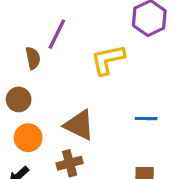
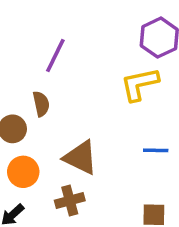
brown semicircle: (33, 58) -> (41, 104), moved
yellow L-shape: (108, 60) -> (140, 84), moved

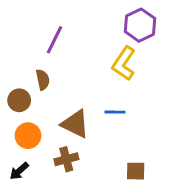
yellow L-shape: (140, 84) -> (124, 63), turned -44
blue line: (156, 150) -> (115, 112), moved

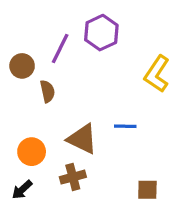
purple hexagon: (140, 25) -> (101, 33), moved
yellow L-shape: (124, 63) -> (157, 74), moved
brown circle: (19, 100) -> (22, 66), moved

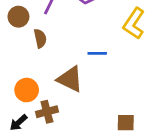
blue line: (125, 126) -> (97, 53), moved
brown cross: (73, 177) -> (47, 112), moved

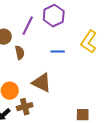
blue line: (97, 53) -> (58, 52), moved

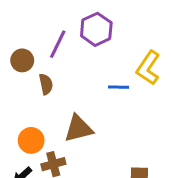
blue line: (58, 52) -> (119, 87), moved
brown triangle: (42, 83) -> (79, 129), turned -40

